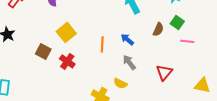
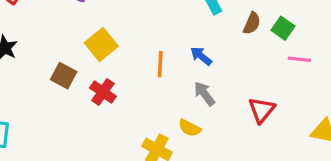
brown semicircle: (158, 29) -> (252, 23), moved

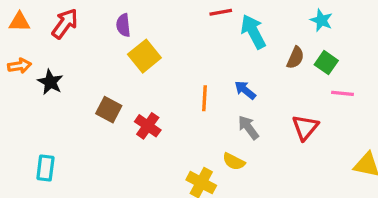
yellow square: (101, 45) -> (144, 56), moved
red triangle: (262, 110) -> (305, 127), moved

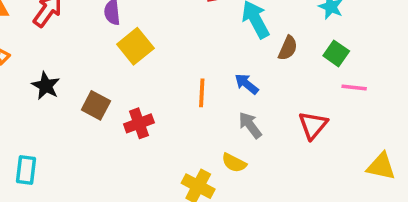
brown semicircle: (295, 58) -> (288, 48), moved
black star: (50, 82) -> (46, 86), moved
red cross: (148, 126) -> (139, 123), turned 35

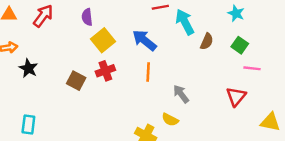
blue arrow: (247, 84) -> (144, 40), moved, size x1.5
black star: (46, 86) -> (28, 68), moved
red cross: (139, 123) -> (105, 71), moved
red triangle: (313, 125) -> (236, 96), moved

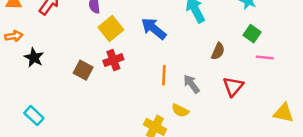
brown semicircle: (207, 41) -> (218, 51), moved
orange line: (148, 72) -> (164, 75), moved
red triangle: (236, 96) -> (233, 87), moved
cyan rectangle: (28, 125) -> (34, 116), turned -54

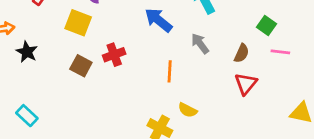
yellow square: (111, 29) -> (78, 23), moved, turned -30
brown semicircle: (218, 51) -> (242, 53), moved
gray arrow: (192, 84) -> (200, 44), moved

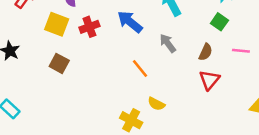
green square: (267, 26) -> (219, 22), moved
red cross: (114, 55) -> (89, 27), moved
orange line: (170, 71) -> (140, 68), turned -42

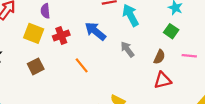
brown square: (59, 63) -> (36, 66), turned 35
orange line: (140, 68) -> (82, 65), moved
red triangle: (209, 80) -> (163, 80), turned 36

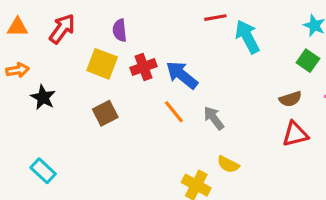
blue arrow: (95, 31) -> (182, 75), moved
gray arrow: (127, 49) -> (214, 118), moved
brown semicircle: (159, 57) -> (290, 99), turned 48

